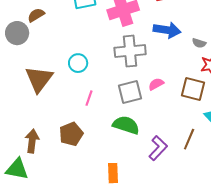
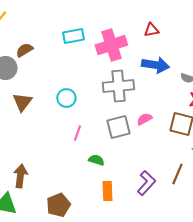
brown triangle: (39, 79) -> (22, 102), moved, size x0.7
green semicircle: (126, 125) -> (96, 160), moved, size x0.6
brown pentagon: (71, 134) -> (58, 205), moved
orange rectangle: (113, 173) -> (107, 191), moved

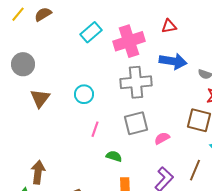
cyan rectangle: (73, 36) -> (91, 32), turned -30
brown semicircle: (24, 50) -> (43, 14), moved
pink semicircle: (144, 119) -> (162, 138), moved

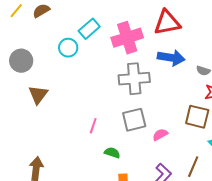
red triangle: (169, 26) -> (167, 23), size x1.8
cyan circle: (84, 94) -> (68, 48), moved

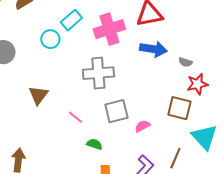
gray cross: (134, 79) -> (98, 73), moved
brown triangle: (38, 95) -> (38, 95), moved
pink line: (93, 126) -> (75, 117), turned -70

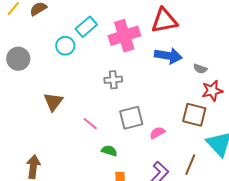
gray cross: (98, 73) -> (113, 80), size x0.6

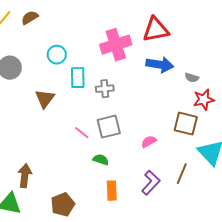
cyan rectangle: (86, 27) -> (78, 78), moved, turned -50
brown triangle: (53, 102) -> (45, 99), moved
gray square: (131, 118) -> (109, 127), moved

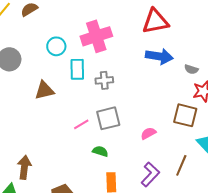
pink cross: (116, 45) -> (96, 36), moved
brown triangle: (45, 99) -> (44, 90), turned 40
pink line: (82, 133) -> (81, 124), turned -70

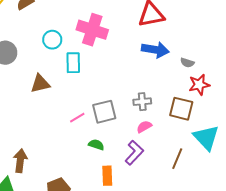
pink cross: (96, 36) -> (92, 30), turned 36
gray cross: (104, 80) -> (142, 102), moved
purple L-shape: (150, 174) -> (134, 153), moved

